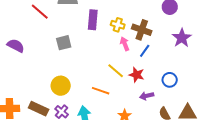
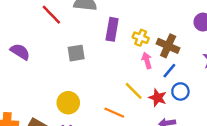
blue circle: (170, 80) -> (180, 91), moved

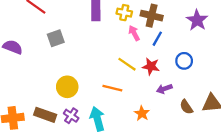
gray square: (76, 53) -> (56, 38), moved
blue circle: (180, 91) -> (184, 61), moved

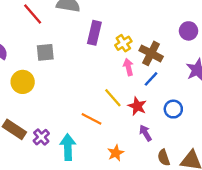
yellow cross: (124, 13) -> (123, 43), turned 32
yellow circle: (67, 87) -> (23, 82), moved
purple arrow: (164, 89) -> (145, 133), turned 64

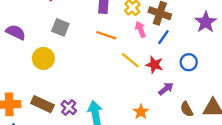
gray square: (45, 52) -> (60, 27), turned 36
orange line: (91, 119) -> (106, 35), moved
purple arrow: (145, 133) -> (166, 89), turned 91

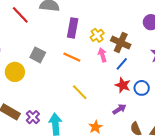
gray square: (60, 27) -> (38, 55), moved
yellow line: (130, 60) -> (80, 92), moved
red star: (154, 65) -> (123, 85), moved

